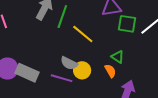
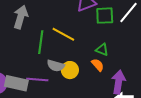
green line: (62, 17) -> (41, 42), moved
purple line: (62, 78) -> (37, 79), moved

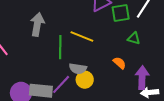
green triangle: (102, 50) -> (134, 38), moved
yellow circle: (70, 70) -> (85, 80), moved
purple line: (37, 79) -> (61, 84), turned -45

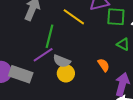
yellow line: (82, 37) -> (74, 17), moved
purple line: (61, 84) -> (43, 55), moved

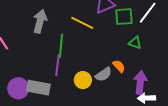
purple line: (43, 55) -> (58, 65), turned -40
gray semicircle: (62, 61) -> (103, 74), moved, turned -48

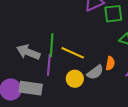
gray arrow: (40, 21) -> (28, 52), moved, turned -80
yellow line: (82, 23) -> (73, 53), moved
orange semicircle: (119, 66) -> (110, 63), turned 56

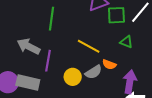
green line: (52, 45) -> (52, 19), moved
yellow line: (73, 53) -> (89, 46), moved
orange semicircle: (110, 63) -> (109, 64), turned 96

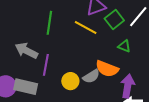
green square: (116, 15) -> (114, 19), turned -36
yellow line: (89, 46) -> (86, 27), moved
orange semicircle: (109, 64) -> (107, 69), size x1.6

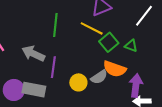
green square: (114, 19) -> (109, 42), moved

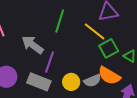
gray rectangle: (34, 90) -> (39, 82), moved

